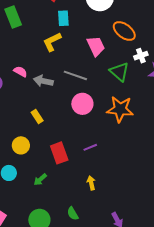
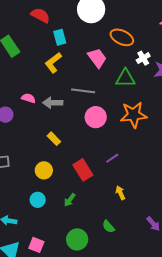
green triangle: (119, 72) -> (125, 78), turned -30

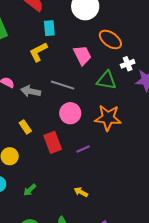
purple line: (112, 158) -> (83, 149), moved
red rectangle: (83, 170) -> (53, 142), moved
yellow arrow: (120, 193) -> (81, 192), turned -48

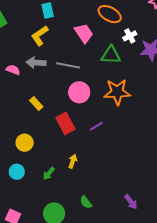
gray arrow: (31, 91) -> (36, 63), moved
yellow rectangle: (25, 127) -> (36, 104), moved
yellow arrow: (81, 192) -> (73, 161), moved, turned 88

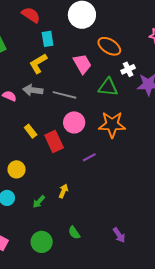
red rectangle: (65, 123) -> (54, 141), moved

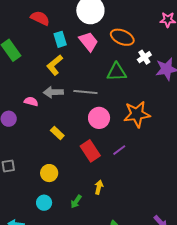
pink trapezoid: (82, 64) -> (89, 42), moved
green triangle: (108, 87) -> (117, 72), moved
red rectangle: (54, 141) -> (90, 151), moved

